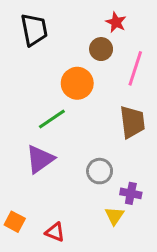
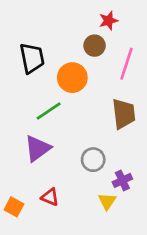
red star: (116, 22) -> (108, 21), turned 30
black trapezoid: (34, 30) -> (32, 58), moved
purple cross: (131, 193) -> (122, 180), turned -36
red triangle: (55, 232) -> (50, 197), moved

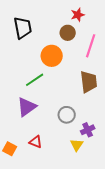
black trapezoid: (32, 58) -> (23, 28), moved

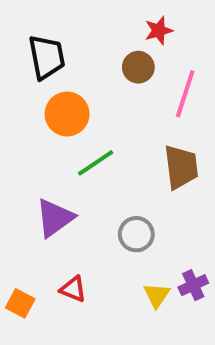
orange circle: (52, 56) -> (67, 114), moved
green line: (35, 80) -> (96, 163), moved
purple cross: (88, 130) -> (193, 285), moved

